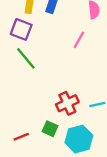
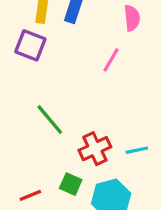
green line: (26, 58) -> (50, 120), moved

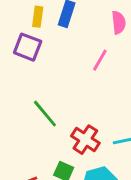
red cross: (95, 149) -> (85, 140), turned -32

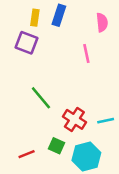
pink line: (100, 60) -> (86, 54), turned -42

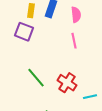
pink semicircle: (102, 22) -> (76, 15), moved
red cross: (74, 119) -> (67, 83), moved

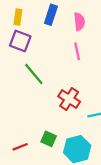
yellow rectangle: (31, 11) -> (18, 17), moved
green line: (36, 78) -> (34, 74), moved

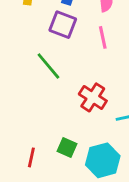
purple square: (20, 41) -> (63, 25), moved
red line: (20, 147) -> (31, 157), turned -56

